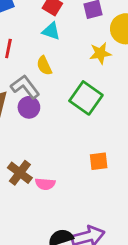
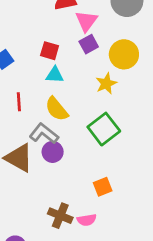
yellow semicircle: (44, 66) -> (57, 109), size x1.4
green square: (86, 98) -> (104, 129), turned 32
orange square: (99, 161) -> (103, 187), moved

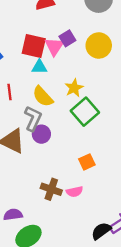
pink triangle: (86, 21) -> (54, 46), moved
red square: (50, 51) -> (34, 46), size x1.5
yellow star: (106, 84) -> (74, 88), moved
gray L-shape: (44, 134) -> (33, 119), turned 80

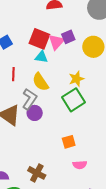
yellow star: (74, 88) -> (76, 79), moved
brown cross: (51, 189) -> (37, 173), moved
pink semicircle: (75, 192) -> (80, 165), moved

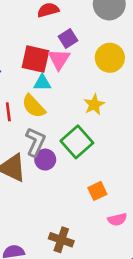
purple square: (68, 37) -> (68, 38), moved
yellow semicircle: (40, 82) -> (34, 106), moved
green square: (74, 100) -> (77, 142), moved

